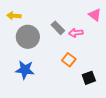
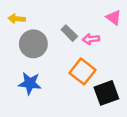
orange square: (69, 60) -> (82, 71), size x1.5
black square: (89, 78) -> (106, 93), size x1.5

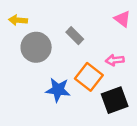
pink arrow: (91, 39) -> (115, 60), moved
blue star: (30, 83) -> (58, 90), moved

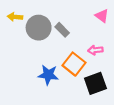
gray circle: (36, 47) -> (39, 28), moved

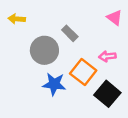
gray circle: (39, 28) -> (44, 50), moved
black square: (95, 83) -> (107, 94), turned -30

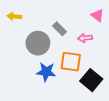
pink arrow: (107, 56) -> (85, 38), moved
orange square: (83, 72) -> (71, 62), turned -30

